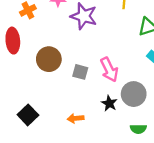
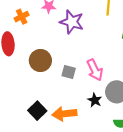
black square: (28, 115) -> (37, 111), moved
orange arrow: (76, 118) -> (64, 114), size x1.6

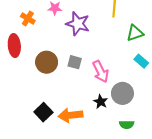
orange cross: (22, 17) -> (28, 18), turned -32
gray square: (69, 72) -> (75, 62), moved

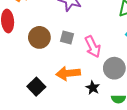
black star: (101, 102) -> (93, 88), moved
orange arrow: (70, 115) -> (68, 73), moved

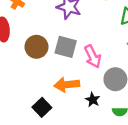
gray square: (67, 37) -> (66, 47), size x1.5
black square: (36, 87) -> (42, 107), moved

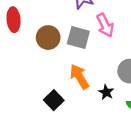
pink arrow: (93, 57) -> (105, 25), moved
orange arrow: (67, 85) -> (79, 77), turned 65

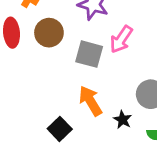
pink arrow: (105, 25) -> (121, 39), turned 60
brown circle: (48, 38) -> (49, 33), moved

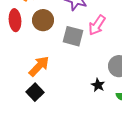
orange arrow: (90, 101) -> (39, 66), moved, turned 75
black square: (60, 129) -> (35, 92), moved

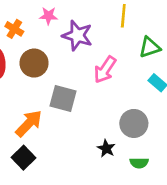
gray square: (73, 36) -> (63, 99), moved

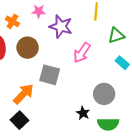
green semicircle: (139, 163) -> (108, 124), size x1.5

